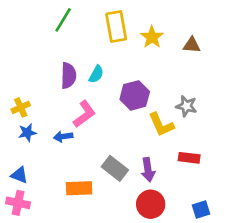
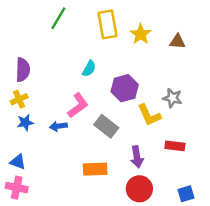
purple semicircle: (68, 76) -> (23, 70), moved
gray rectangle: (115, 168) -> (106, 126), moved
orange rectangle: (79, 188) -> (95, 169), moved

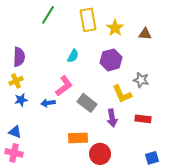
purple hexagon: (125, 88) -> (111, 60), moved
purple arrow: (137, 157) -> (112, 118), moved
red circle: (139, 189) -> (100, 154), moved

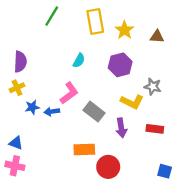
yellow L-shape: (122, 94) -> (132, 102), turned -40
blue star: (21, 100) -> (32, 107), moved
blue square: (152, 158) -> (165, 171), turned 32

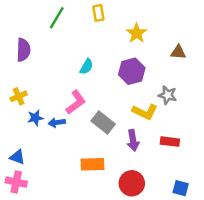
yellow rectangle: (95, 21) -> (98, 13), moved, size x0.6
brown triangle: (157, 37) -> (178, 52), moved
purple semicircle: (20, 62) -> (23, 50), moved
red circle: (108, 167) -> (132, 183), moved

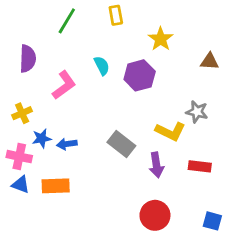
cyan semicircle: (87, 67) -> (102, 66), moved, turned -56
purple hexagon: (132, 71) -> (140, 75), moved
pink L-shape: (76, 102) -> (64, 85), moved
orange rectangle: (92, 164) -> (56, 186), moved
pink cross: (16, 182) -> (19, 157), moved

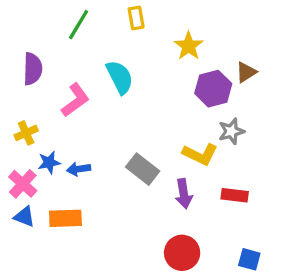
brown triangle: (210, 61) -> (246, 72), turned -36
cyan semicircle: (102, 66) -> (120, 77), size x1.5
purple hexagon: (140, 75) -> (213, 89), moved
gray star: (197, 112) -> (231, 131), turned -30
pink cross: (19, 157) -> (23, 184), turned 30

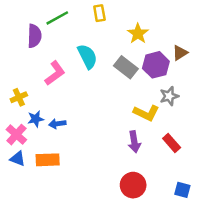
green line: (79, 25) -> (57, 18), turned 30
purple semicircle: (33, 69) -> (34, 36), moved
gray rectangle: (143, 169) -> (126, 67), moved
red rectangle: (235, 195) -> (172, 143), turned 42

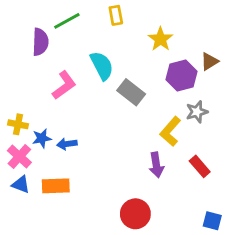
gray rectangle: (126, 67) -> (131, 92), moved
yellow cross: (19, 97) -> (18, 124), moved, turned 35
yellow L-shape: (146, 113) -> (170, 131), turned 105
red circle: (133, 185) -> (135, 214), moved

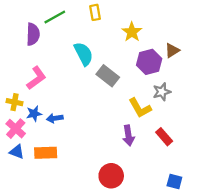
pink L-shape: (64, 85) -> (36, 78), moved
yellow L-shape: (170, 131) -> (140, 108), turned -70

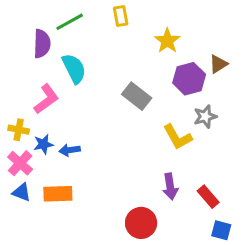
cyan semicircle: (84, 54) -> (74, 68), moved
purple arrow: (128, 136) -> (170, 186), moved
red rectangle: (164, 137) -> (208, 197), moved

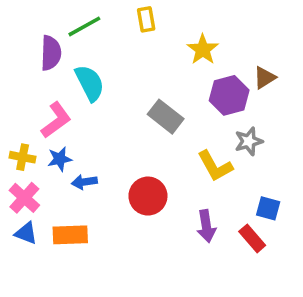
blue star: (43, 144) -> (60, 159), moved
red circle: (141, 223) -> (148, 196), moved
blue square: (221, 230) -> (268, 208), moved

